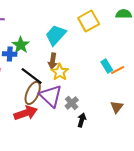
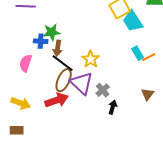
cyan trapezoid: (56, 35) -> (133, 21), moved, turned -75
green star: (21, 45) -> (52, 32), turned 30
brown arrow: (53, 61) -> (58, 48), moved

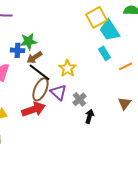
brown arrow: (58, 48) -> (34, 57), turned 49
cyan rectangle: (138, 53) -> (104, 53), moved
purple triangle: (82, 83) -> (58, 92), size x0.7

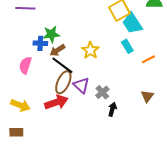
yellow star: (67, 68) -> (90, 50), moved

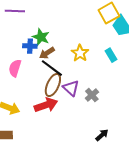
green star: (51, 34) -> (41, 37), turned 30
cyan rectangle: (127, 46) -> (111, 55), moved
black arrow: (112, 109) -> (102, 135), moved, turned 32

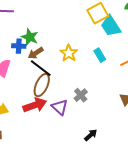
purple triangle: (71, 88) -> (60, 107), moved

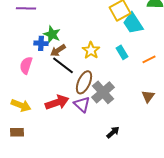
brown ellipse: (42, 85) -> (84, 82), moved
gray cross: (81, 95) -> (103, 92), size x1.6

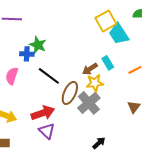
brown arrow: (58, 50) -> (90, 69), moved
yellow star: (91, 50) -> (95, 83), moved, turned 30
purple triangle: (82, 104) -> (47, 131), moved

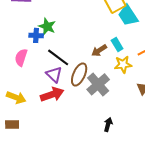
yellow star: (95, 83) -> (123, 64), moved
purple triangle: (47, 131) -> (54, 74), moved
black arrow: (99, 143) -> (108, 124), turned -32

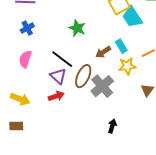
green star: (47, 26) -> (77, 28), moved
blue cross: (36, 35) -> (27, 28), moved, turned -32
red arrow: (52, 94) -> (56, 96), size x0.7

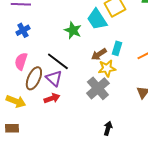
cyan trapezoid: (132, 17) -> (97, 19), moved
cyan rectangle: (121, 46) -> (117, 48), turned 48
yellow star: (127, 66) -> (107, 68), moved
brown ellipse: (83, 76) -> (34, 78), moved

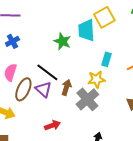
cyan trapezoid: (97, 19) -> (86, 30), turned 30
brown arrow: (99, 54) -> (66, 87), moved, turned 140
red arrow: (52, 98) -> (52, 125), moved

